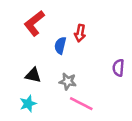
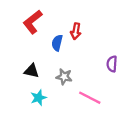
cyan star: (28, 104) -> (38, 98), moved
pink line: (81, 104) -> (90, 98), moved

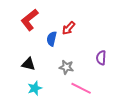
red arrow: (76, 31) -> (68, 28), turned 32
gray star: (64, 77) -> (66, 67), moved

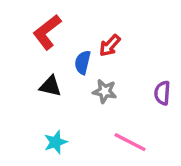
black triangle: (28, 64) -> (50, 86), moved
gray star: (66, 67) -> (105, 91), moved

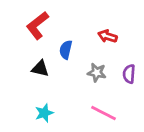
red arrow: (110, 46) -> (107, 36), moved, turned 66
gray star: (105, 91) -> (97, 73), moved

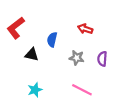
red L-shape: (37, 25) -> (16, 28), moved

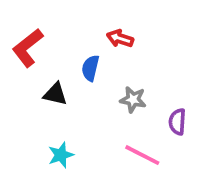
red arrow: (85, 29) -> (120, 39), moved
purple semicircle: (102, 59) -> (177, 122), moved

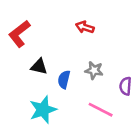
blue semicircle: (90, 68) -> (64, 80), moved
cyan star: (61, 155) -> (43, 110), size x1.5

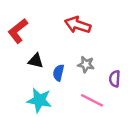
red arrow: (85, 27) -> (78, 25), size x1.5
cyan star: (43, 110) -> (39, 100), turned 30

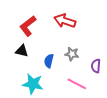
red L-shape: (18, 31) -> (28, 26), moved
black triangle: (36, 61) -> (22, 51), moved

